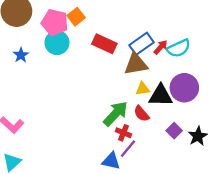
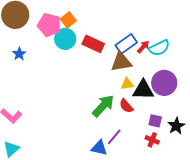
cyan circle: (57, 43) -> (65, 39), moved
purple square: (174, 131) -> (155, 121), turned -32
red cross: (123, 133) -> (152, 140), moved

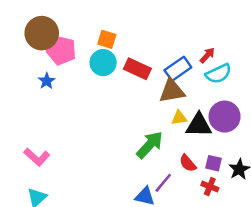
orange square: (68, 20) -> (107, 39), turned -35
pink pentagon: (49, 25) -> (61, 50), moved
red arrow: (143, 47) -> (207, 55), moved
red semicircle: (126, 106) -> (188, 163), moved

